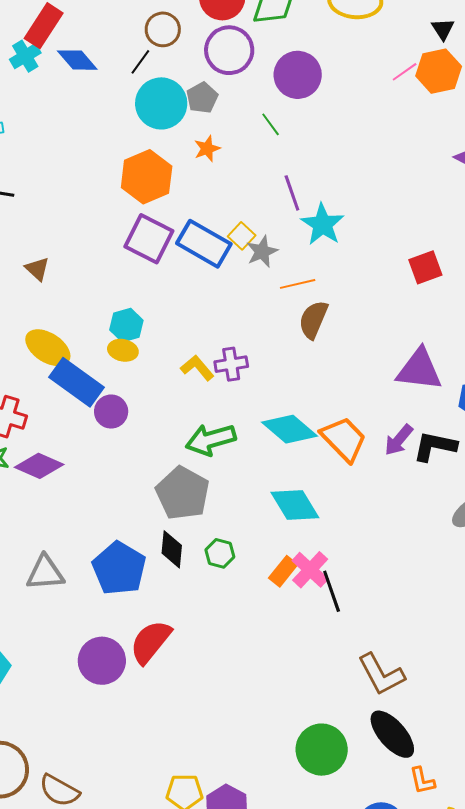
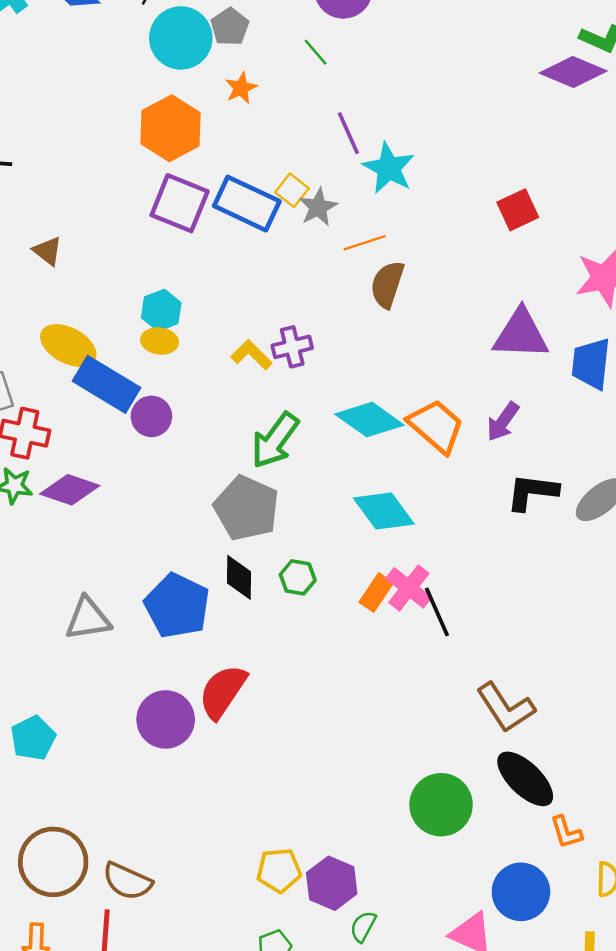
green arrow: (211, 440) -> (275, 440), turned -33
black L-shape: (435, 446) -> (532, 492), moved

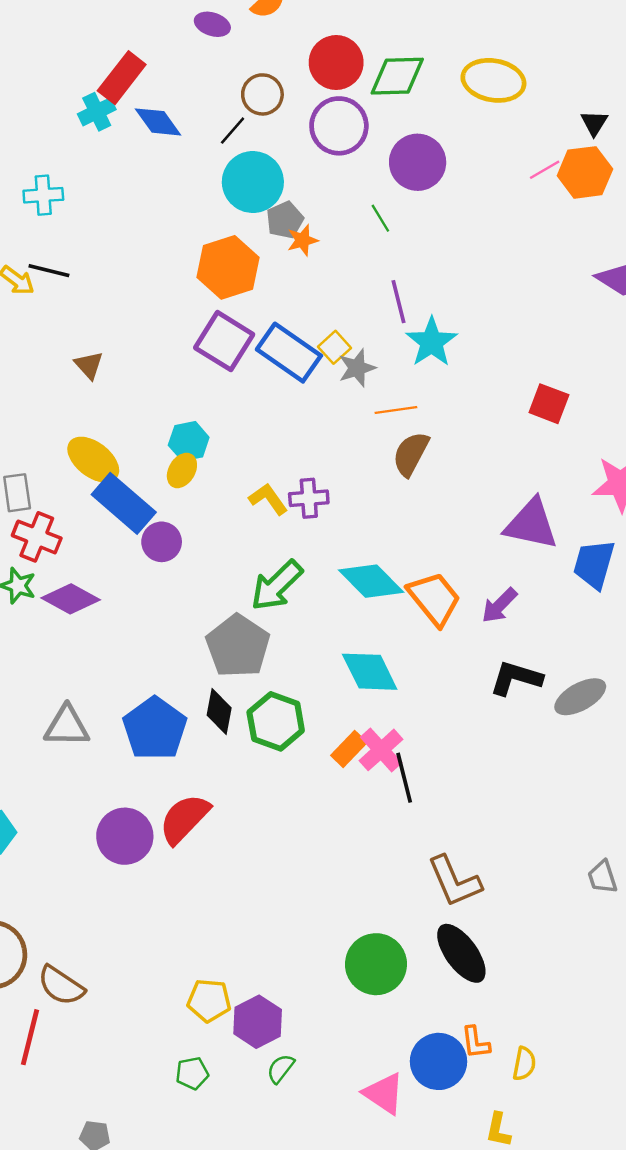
gray pentagon: (230, 27) -> (285, 220), moved
red square: (518, 210) -> (549, 404), turned 36
yellow ellipse: (160, 341) -> (182, 470), turned -76
green hexagon: (298, 577) -> (276, 721), size x1.6
orange L-shape: (566, 832) -> (476, 1043), moved

